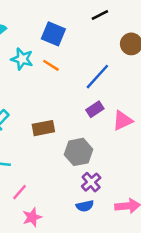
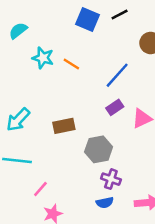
blue square: (53, 34) -> (87, 19), moved
purple cross: (91, 182) -> (111, 179), turned -30

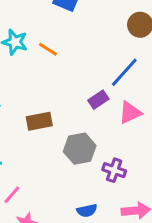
blue line: (117, 75) -> (124, 72), moved
purple cross: (111, 179) -> (114, 170), moved

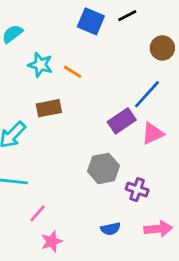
purple rectangle: (98, 100) -> (122, 121), size x1.4
brown rectangle: (39, 121) -> (49, 108), moved

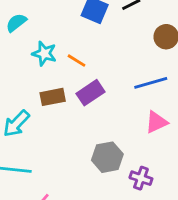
blue line: (147, 94) -> (151, 83), turned 32
purple rectangle: (122, 121) -> (91, 93), moved

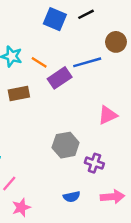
blue line: (151, 83) -> (87, 62), moved
purple rectangle: (91, 93) -> (60, 78), moved

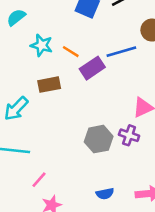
purple cross: (94, 163) -> (129, 135), moved

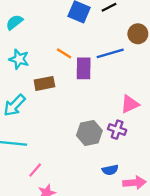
cyan star: (42, 45) -> (19, 59), moved
purple rectangle: (92, 68) -> (84, 68), turned -55
blue semicircle: (105, 194) -> (110, 170), moved

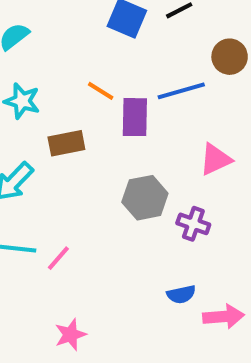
pink triangle: (130, 104) -> (215, 159), moved
gray hexagon: (89, 133) -> (145, 198), moved
pink line: (35, 170) -> (58, 258), moved

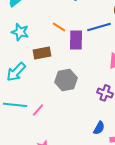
gray hexagon: (145, 198) -> (66, 80), moved
blue semicircle: (181, 294) -> (99, 128), turned -48

